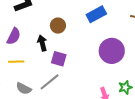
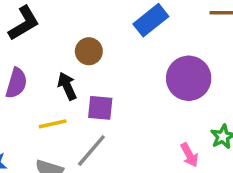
yellow line: (16, 62) -> (53, 124), moved

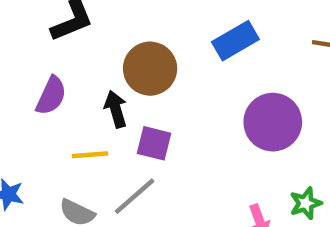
brown circle: (89, 51) -> (150, 69), size x1.5

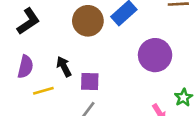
brown circle: (150, 69) -> (88, 21), moved
yellow line: (90, 155) -> (43, 91), moved

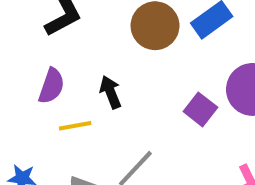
purple square: (90, 81) -> (200, 109), moved, turned 30

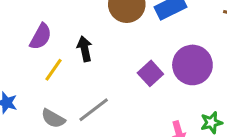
yellow line: (75, 126) -> (53, 70), turned -55

